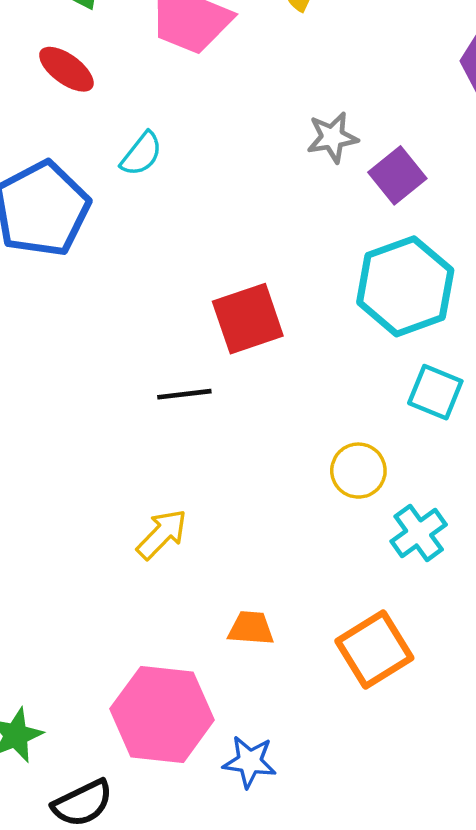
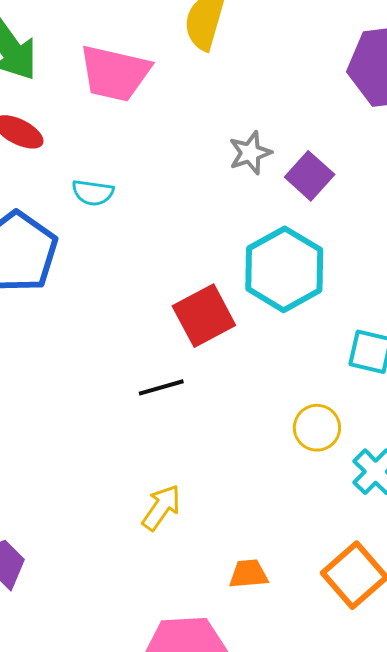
cyan semicircle: (141, 154) -> (93, 193), turned 69
cyan hexagon: (405, 286) -> (284, 269), moved

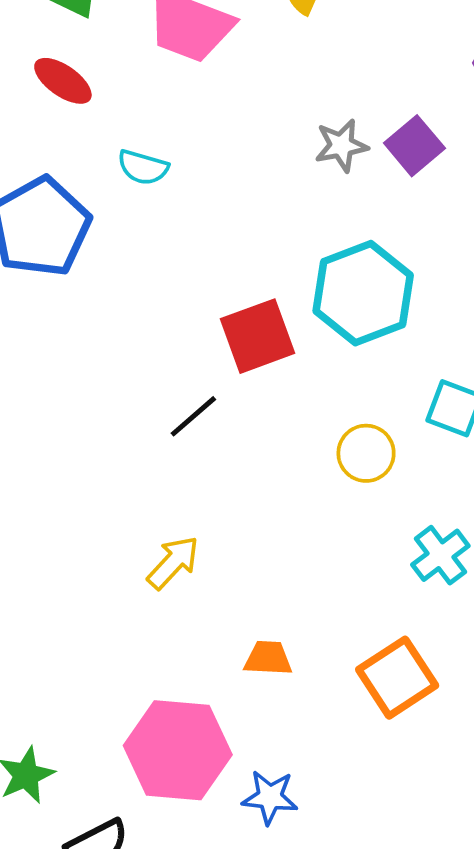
purple square: (310, 176) -> (414, 146), moved
black line: (161, 387) -> (193, 416), turned -33
yellow circle: (317, 428) -> (366, 453), moved

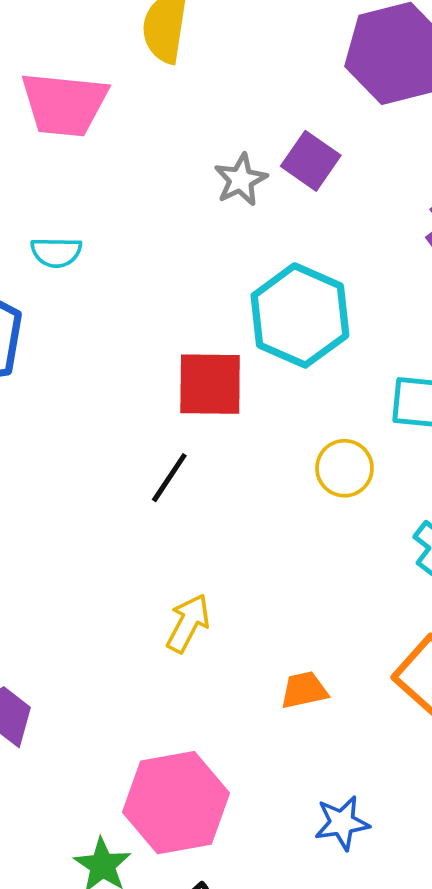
red square: (258, 336) -> (210, 384), turned 36
pink hexagon: (178, 750) -> (176, 803), moved

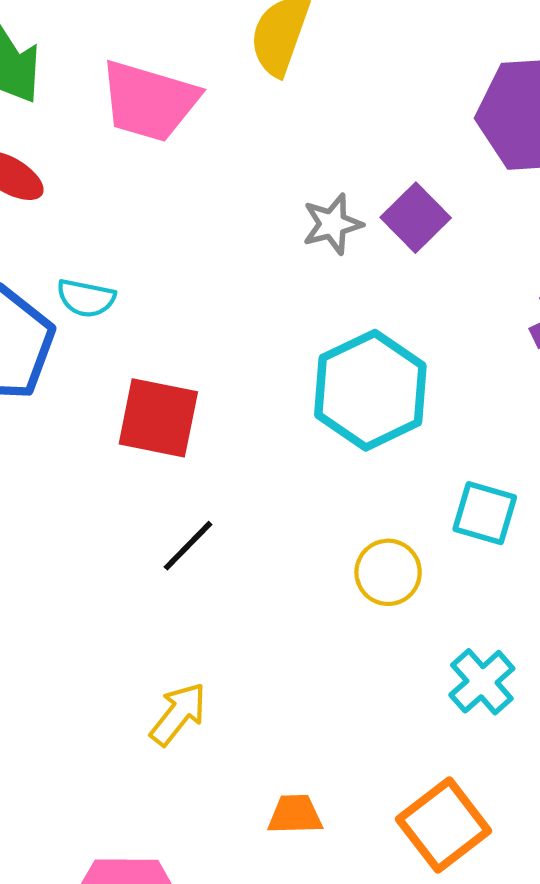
cyan semicircle: (56, 252) -> (86, 298), moved
red square: (210, 384) -> (158, 418), moved

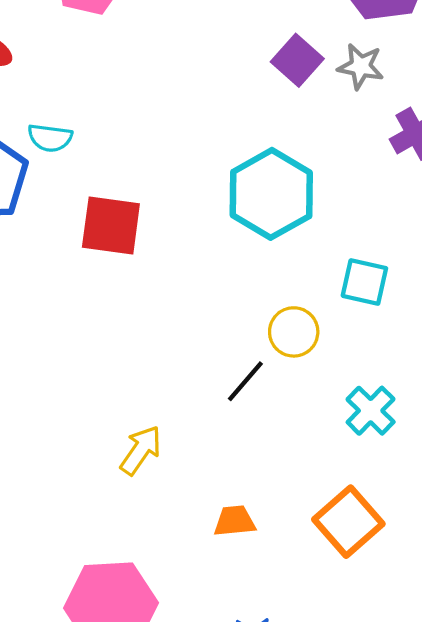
gray star: (332, 224) -> (361, 66), moved, turned 30
black line: (188, 546) -> (245, 381), moved

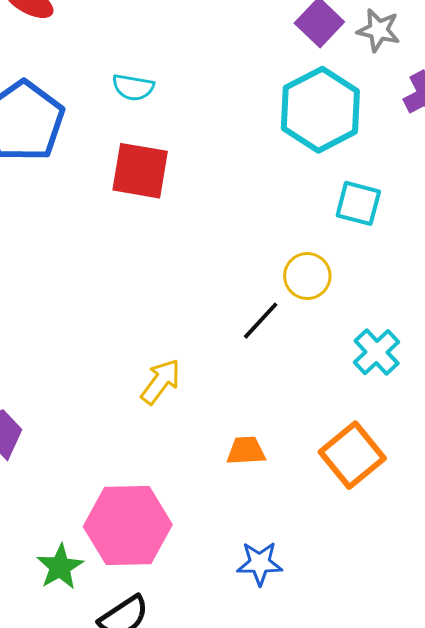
cyan semicircle: (50, 138) -> (133, 87), moved
cyan hexagon: (271, 194) -> (320, 110), moved
cyan square: (364, 282) -> (358, 203), moved

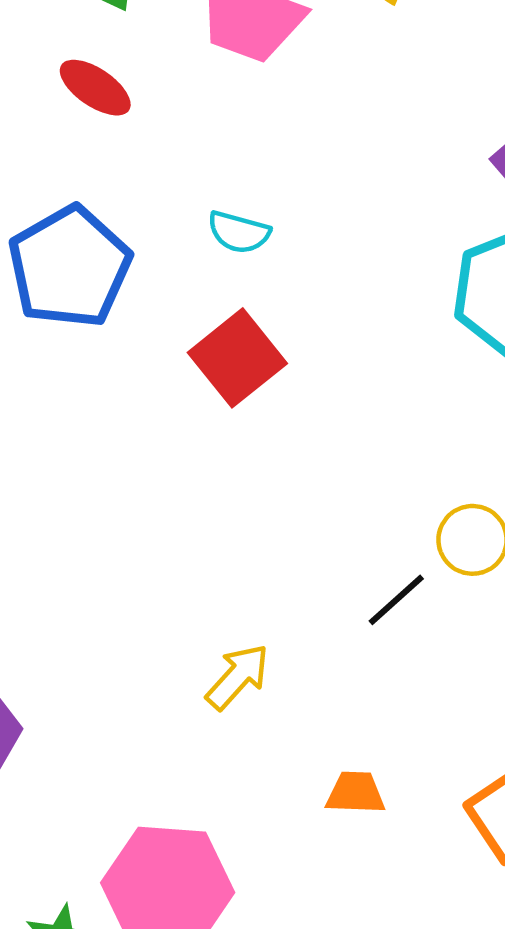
red square: (140, 171) -> (237, 358), turned 36

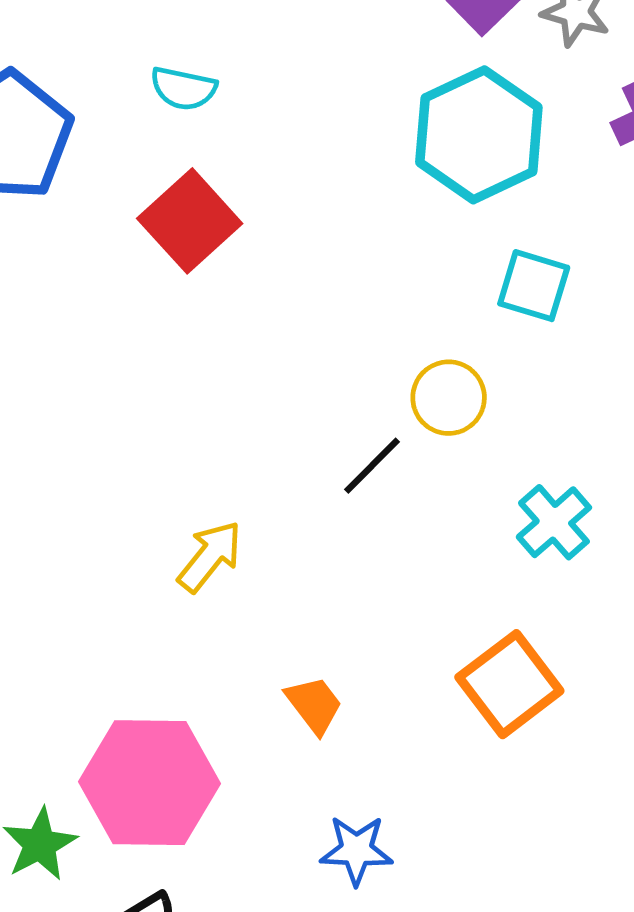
orange trapezoid: (356, 793) -> (314, 705), moved, turned 54

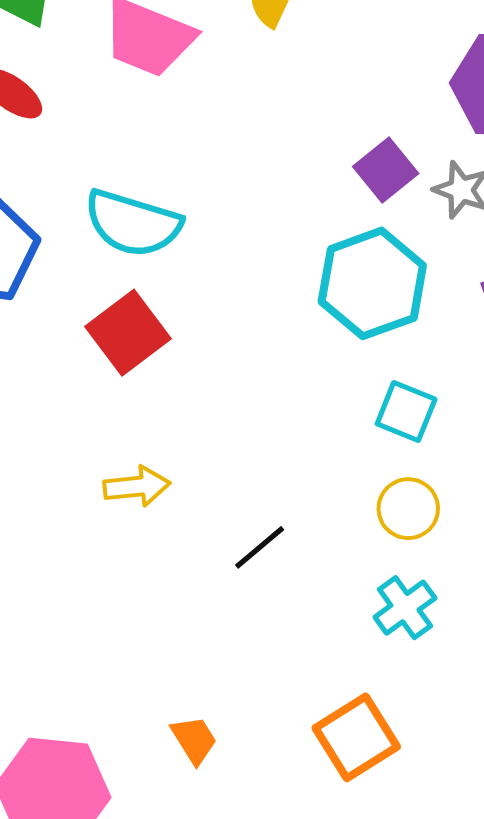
cyan semicircle: (183, 88) -> (133, 223), size x1.8
yellow circle: (449, 398) -> (408, 509), moved
yellow arrow: (210, 556) -> (137, 486), moved, turned 40

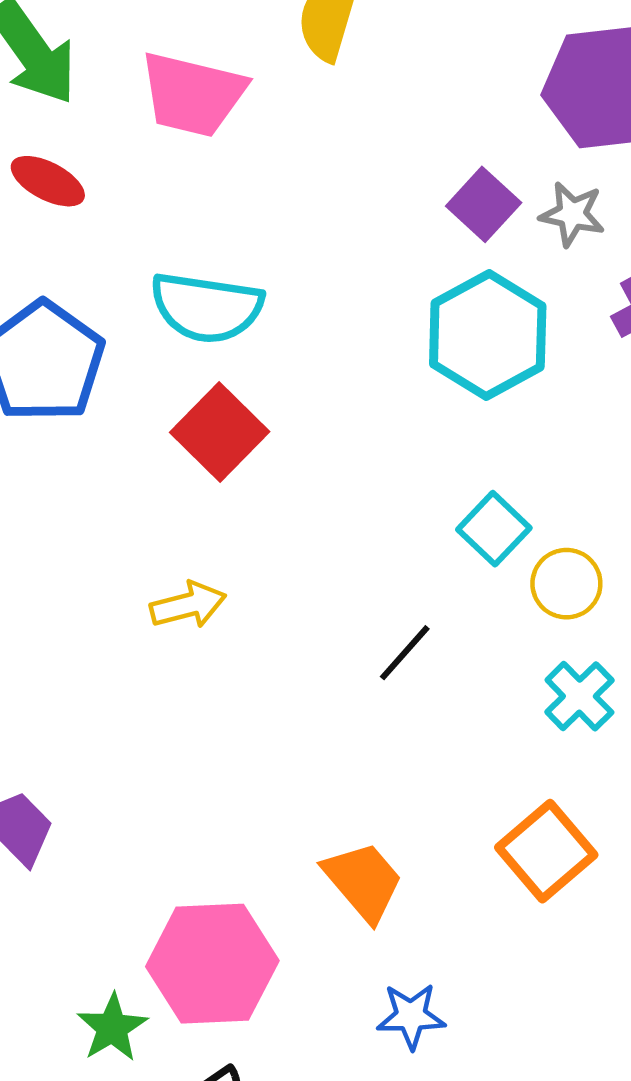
cyan square: (406, 412) -> (494, 529), moved, turned 30
yellow arrow: (137, 486) -> (188, 605), moved
orange trapezoid: (194, 740) -> (363, 881), size x1.5

